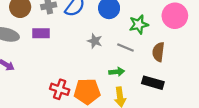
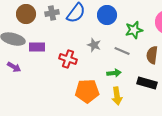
purple rectangle: (41, 33) -> (37, 47), moved
red cross: (60, 89) -> (68, 59), moved

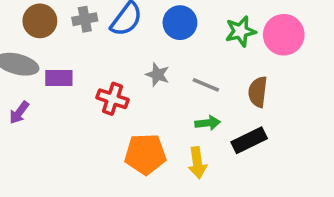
green star: (134, 30) -> (240, 31), moved
purple arrow: (14, 67) -> (19, 113), turned 96
green arrow: (114, 73) -> (208, 123), moved
black rectangle: (147, 83) -> (249, 140), turned -42

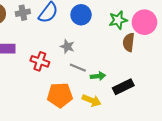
gray line: (206, 85) -> (78, 68), moved
brown semicircle: (258, 92) -> (129, 42), moved
yellow arrow: (197, 163) -> (92, 100), turned -60

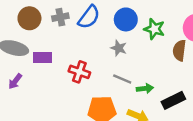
green star: (118, 20) -> (154, 29), moved, turned 30
gray star: (67, 47) -> (119, 48), moved

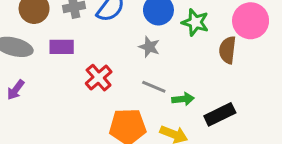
purple rectangle: (43, 58) -> (62, 47), moved
red cross: (79, 72) -> (99, 78), turned 30

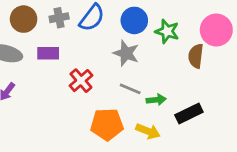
gray star: (149, 47) -> (126, 53), size x1.4

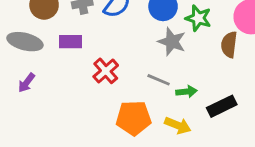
gray star: (126, 53) -> (172, 42), moved

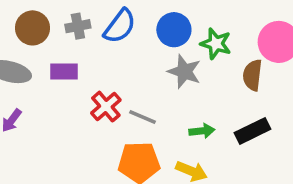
gray line: (159, 80) -> (143, 117), moved
black rectangle: (222, 106) -> (253, 131), moved

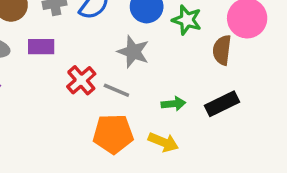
gray star: (184, 72) -> (133, 52), moved

